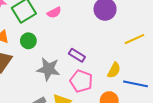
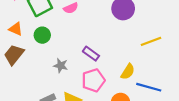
gray star: (48, 69) -> (61, 66), size x0.6
pink pentagon: (81, 81) -> (93, 80), turned 30

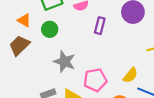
purple rectangle: (91, 54) -> (100, 26), moved, turned 63
gray star: (61, 66) -> (64, 62), size x1.5

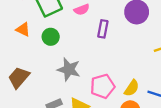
brown trapezoid: (19, 45) -> (19, 77), moved
yellow semicircle: (130, 75) -> (132, 88), moved

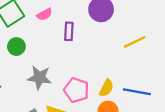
pink pentagon: (103, 86) -> (76, 90), turned -30

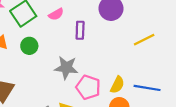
gray star: (39, 77) -> (66, 68), moved

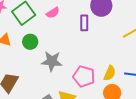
purple rectangle: (80, 30) -> (84, 23), moved
gray star: (66, 68) -> (52, 61), moved

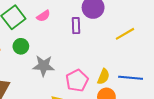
pink pentagon: (84, 76) -> (77, 81), turned 30

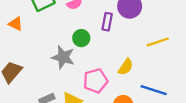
green circle: (21, 46) -> (81, 38), moved
yellow semicircle: (103, 77) -> (126, 67), moved

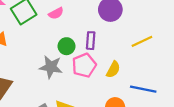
purple rectangle: (107, 22) -> (91, 41), moved
pink pentagon: (95, 81) -> (84, 65), moved

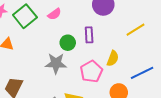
pink pentagon: (84, 65) -> (91, 72), moved
blue line: (143, 89) -> (142, 73), turned -30

